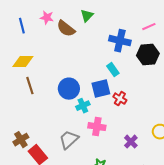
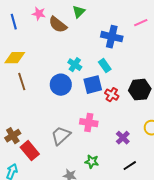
black hexagon: (148, 55) -> (140, 90), moved
cyan cross: (83, 106) -> (75, 65), moved, turned -32

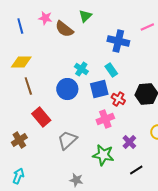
pink cross: (89, 123) -> (105, 119), moved, turned -30
red rectangle: (30, 151) -> (41, 117), moved
green star: (92, 162) -> (103, 155), moved, size x1.5

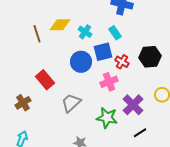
yellow diamond: (21, 62) -> (60, 25), moved
brown line: (28, 86) -> (37, 34), moved
blue circle: (67, 89) -> (81, 62), moved
purple cross: (129, 142) -> (133, 105), size x1.5

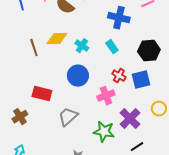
blue square: (103, 52) -> (141, 80), moved
black hexagon: (150, 57) -> (149, 51), moved
red rectangle: (45, 80) -> (42, 94), turned -36

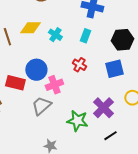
cyan rectangle: (112, 47) -> (85, 36), turned 56
blue circle: (78, 76) -> (36, 70), moved
red cross: (119, 76) -> (79, 65), moved
pink cross: (106, 96) -> (54, 85), moved

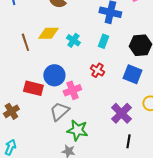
blue square: (114, 69) -> (132, 74), turned 36
green star: (77, 121) -> (77, 130), moved
black line: (110, 136) -> (128, 141), turned -48

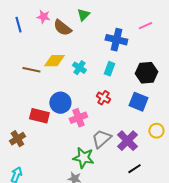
brown line: (25, 42) -> (31, 70), turned -60
gray trapezoid: (59, 111) -> (101, 139), moved
black line: (128, 141) -> (134, 169), turned 48

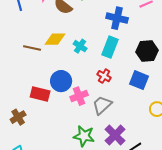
cyan rectangle: (109, 69) -> (110, 47), size x1.5
gray trapezoid: (101, 139) -> (102, 105), moved
purple cross: (127, 141) -> (115, 135), moved

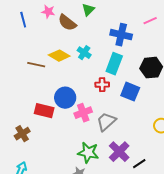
yellow diamond: (55, 39) -> (59, 56), turned 30
cyan cross: (80, 46) -> (84, 53), moved
red cross: (104, 76) -> (102, 85), moved, turned -32
blue square: (139, 80) -> (130, 92), moved

